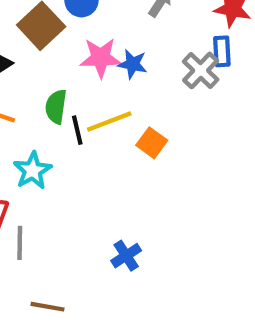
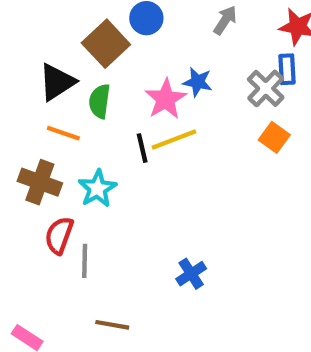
pink star: (101, 58) -> (166, 99), moved, turned -30
green semicircle: (56, 107) -> (100, 101), moved
orange square: (152, 143) -> (274, 137), moved

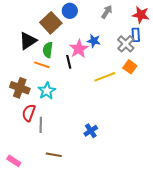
orange line: (63, 133) -> (42, 65), moved
yellow line: (174, 140) -> (105, 77), moved
black line: (142, 148) -> (69, 62), moved

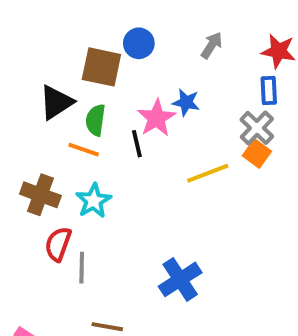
brown square: (51, 23) -> (101, 67), turned -35
gray cross: (126, 44) -> (257, 128), moved
blue cross: (91, 131) -> (180, 279), size x1.5

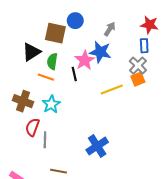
gray arrow: (212, 45) -> (110, 29), moved
blue star: (186, 102) -> (100, 52), size x1.5
orange square: (257, 153) -> (138, 79), turned 32

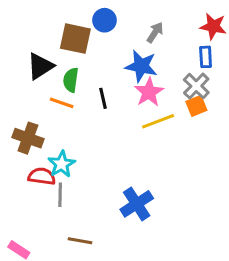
pink star: (85, 60) -> (149, 92), moved
cyan star: (51, 104) -> (62, 164), moved
red semicircle: (32, 127) -> (42, 176), turned 78

